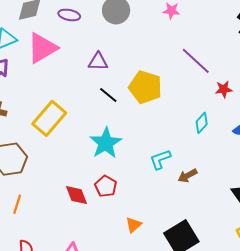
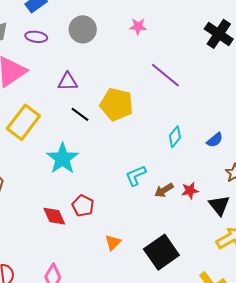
red star: (224, 89) -> (190, 191), moved
yellow rectangle: (49, 118) -> (23, 122), moved
cyan star: (106, 143) -> (62, 158), moved

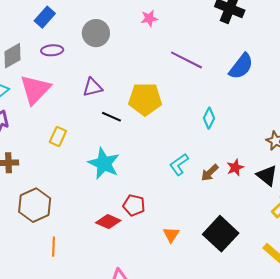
yellow rectangle: (23, 122) -> (58, 136), size x0.6
blue semicircle: (215, 140) -> (241, 66), moved, size x1.6
red diamond: (54, 216) -> (108, 222), turned -30

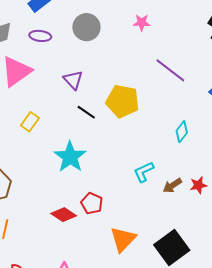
purple triangle: (93, 87) -> (73, 80), turned 50
orange triangle: (171, 235) -> (123, 239), size x1.6

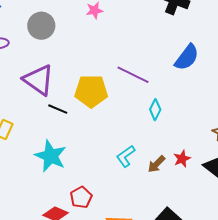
purple line: (170, 70) -> (133, 75), moved
purple triangle: (73, 80) -> (38, 80), size x1.6
red pentagon: (92, 203) -> (81, 197), turned 30

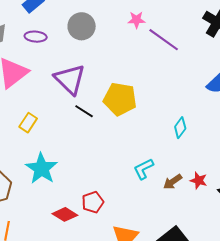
purple line: (133, 75) -> (164, 40), moved
cyan star: (51, 156) -> (42, 169), moved
red star: (182, 159) -> (199, 180), turned 30

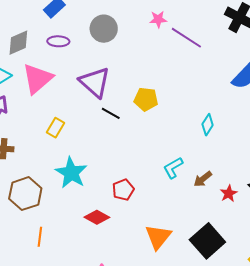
yellow pentagon: (120, 99) -> (146, 99), size x0.7
red star: (199, 180) -> (229, 193), moved, turned 30
red pentagon: (93, 202) -> (123, 190), moved

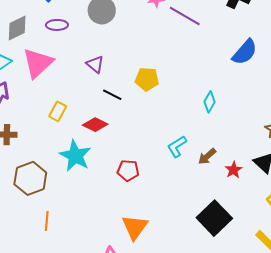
purple triangle: (95, 82) -> (95, 64), size x0.6
red pentagon: (123, 190) -> (128, 171), turned 30
red diamond: (97, 217) -> (95, 125), moved
orange triangle: (158, 237) -> (135, 227), moved

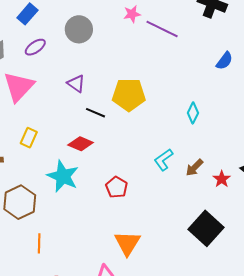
purple ellipse: (57, 25) -> (35, 47), turned -30
blue semicircle: (245, 52) -> (224, 61), size x0.7
yellow pentagon: (147, 79) -> (129, 95), size x1.4
yellow rectangle: (58, 111) -> (29, 138), moved
red pentagon: (128, 171) -> (117, 187), turned 30

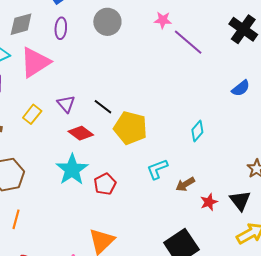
purple ellipse: (35, 47) -> (61, 28), turned -65
purple triangle: (76, 84) -> (66, 104), moved
yellow pentagon: (129, 95) -> (130, 128), moved
cyan star: (63, 176) -> (72, 170), moved

